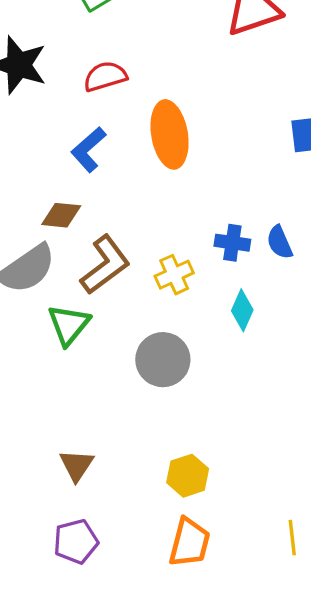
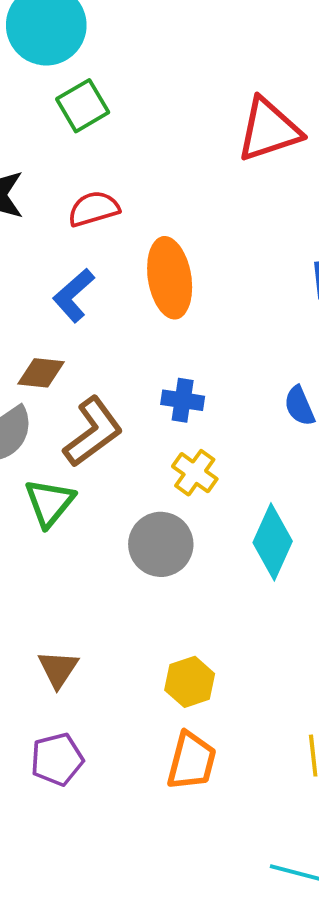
blue cross: (232, 243) -> (183, 400), moved
yellow cross: (174, 275) -> (195, 473), moved, turned -30
cyan diamond: (242, 310) -> (273, 542), moved, size x1.5

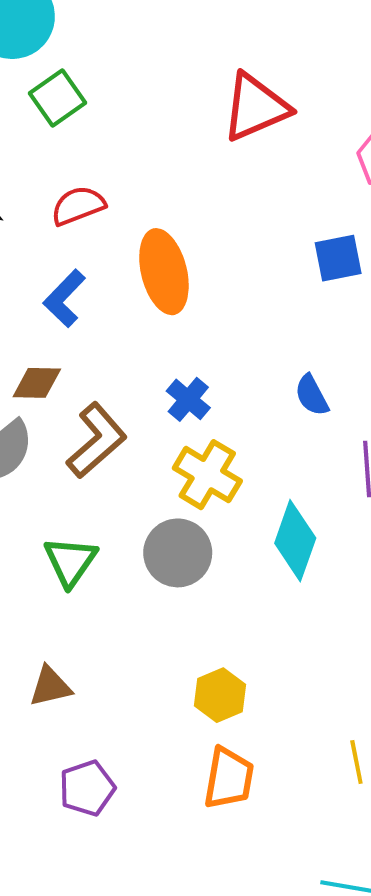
blue cross: (183, 400) -> (188, 399), turned 36
yellow cross: (195, 473) -> (207, 475), size x1.4
green triangle: (49, 503) -> (70, 561), moved
brown triangle: (58, 669) -> (50, 686), moved, turned 48

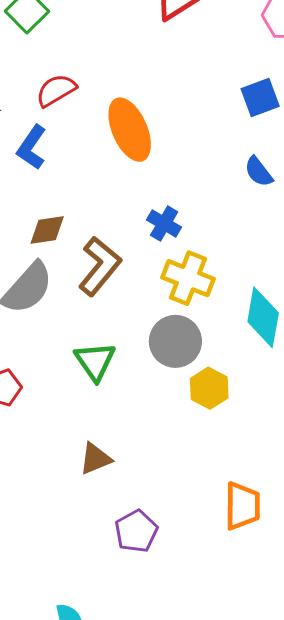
blue L-shape: (64, 298) -> (32, 147), moved
blue semicircle: (312, 395) -> (259, 172), moved
yellow hexagon: (220, 695) -> (209, 388), moved

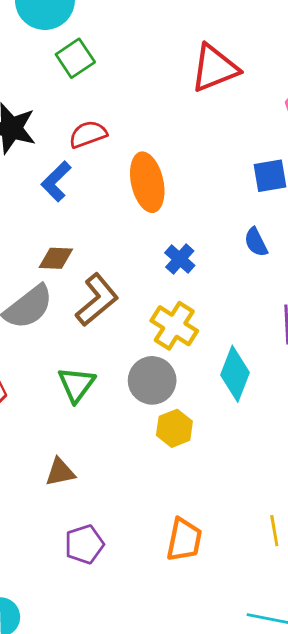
blue cross: (164, 224) -> (180, 259), moved

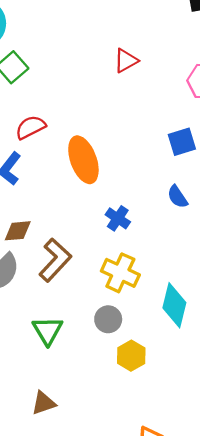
red triangle: (215, 68) -> (126, 61), size x0.6
gray circle: (152, 380) -> (108, 319), size x0.7

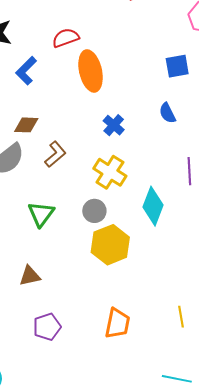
red semicircle: (31, 127) -> (66, 38), moved
brown L-shape: (55, 260) -> (55, 154), size x0.7
yellow hexagon: (131, 356) -> (110, 245), size x1.5

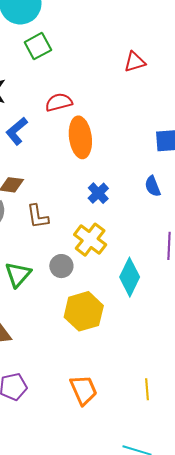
brown L-shape: (55, 154) -> (38, 216), turned 116
gray circle: (94, 211) -> (61, 266), moved
orange trapezoid: (117, 323) -> (83, 390), turned -40

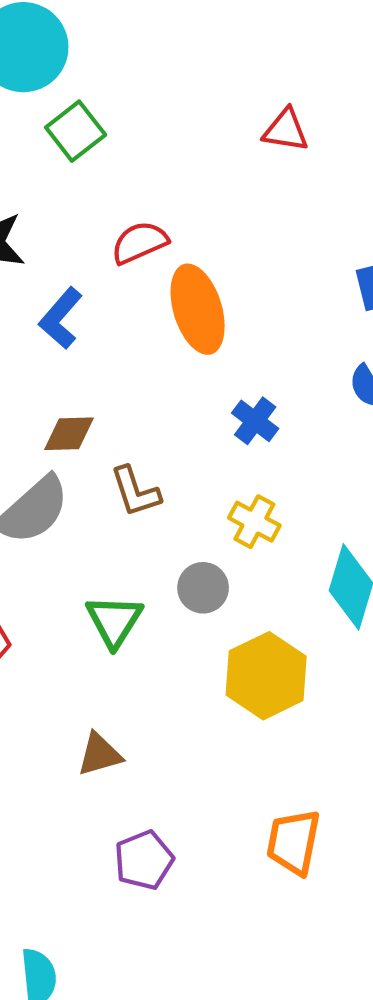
red triangle: (135, 62) -> (286, 130), turned 35
yellow cross: (90, 240) -> (254, 522), size x0.7
orange trapezoid: (83, 390) -> (293, 842), turned -136

